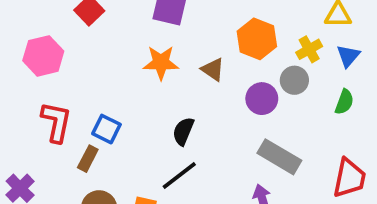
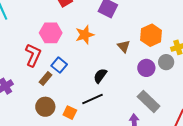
pink hexagon: (43, 56) -> (51, 33), moved
orange star: (161, 63) -> (85, 35), moved, turned -30

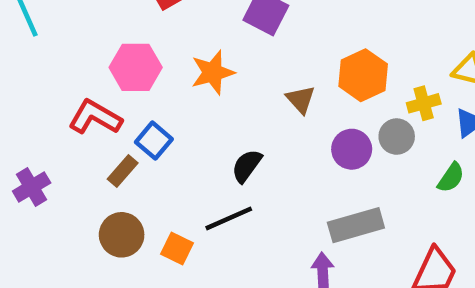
red L-shape: (33, 55) -> (95, 117), turned -85
gray rectangle: (149, 101) -> (356, 225), turned -60

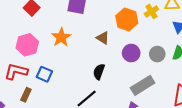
yellow cross: (424, 103) -> (151, 11), moved
gray circle: (397, 137) -> (157, 54), moved
black semicircle: (247, 166) -> (99, 72), moved
brown rectangle: (123, 171) -> (26, 95), moved

